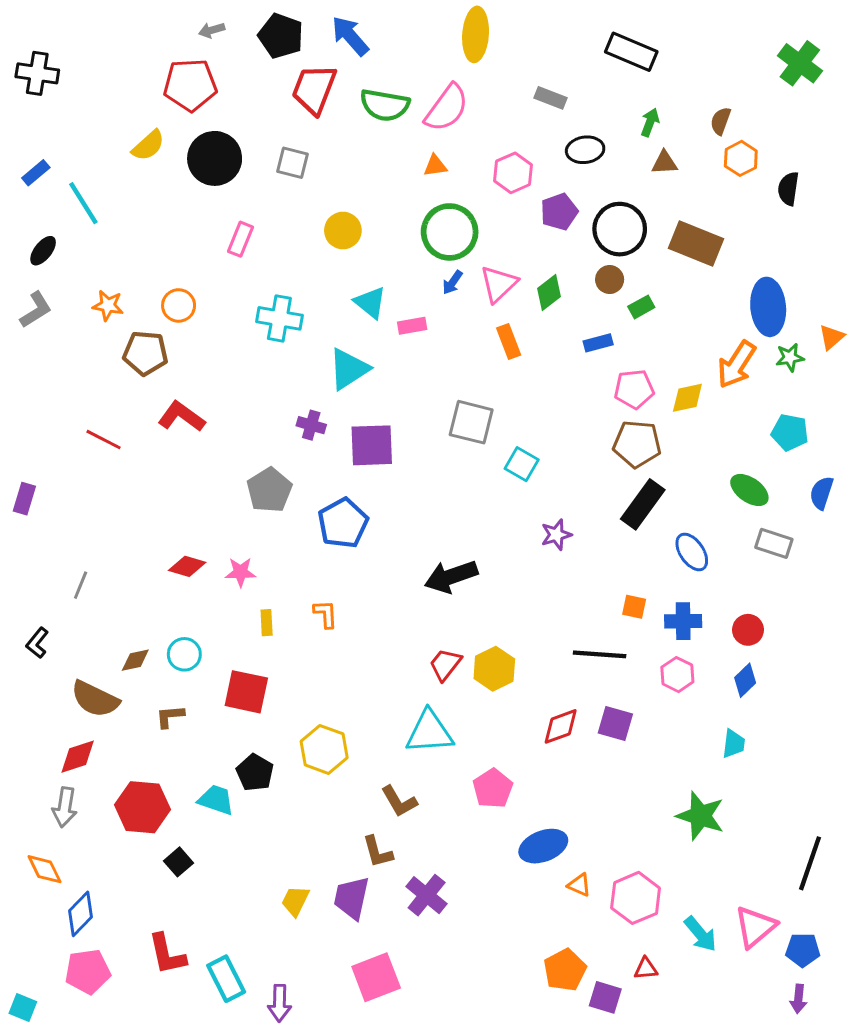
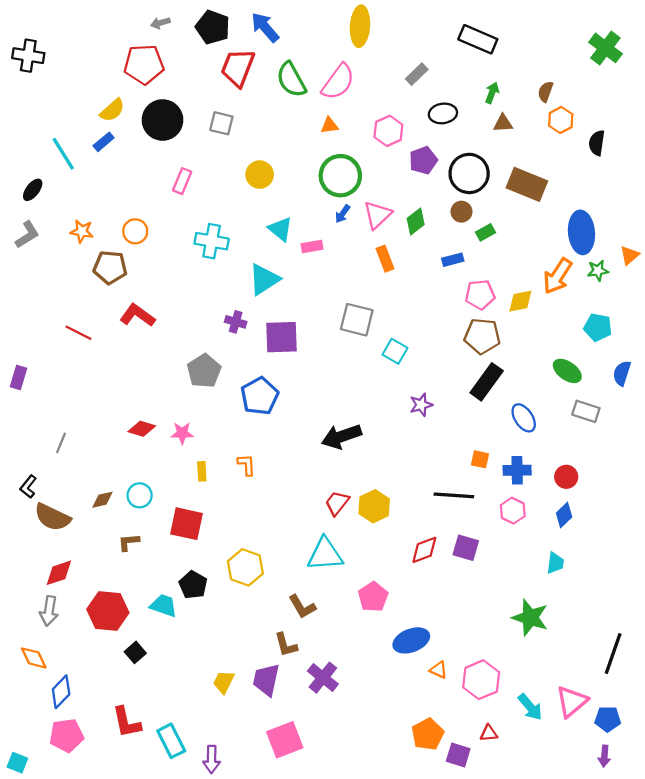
gray rectangle: (550, 98) -> (417, 74), turned -65
green semicircle: (385, 105) -> (291, 80), turned 51
blue rectangle: (36, 173) -> (104, 142), moved
brown semicircle: (95, 699) -> (52, 517), moved

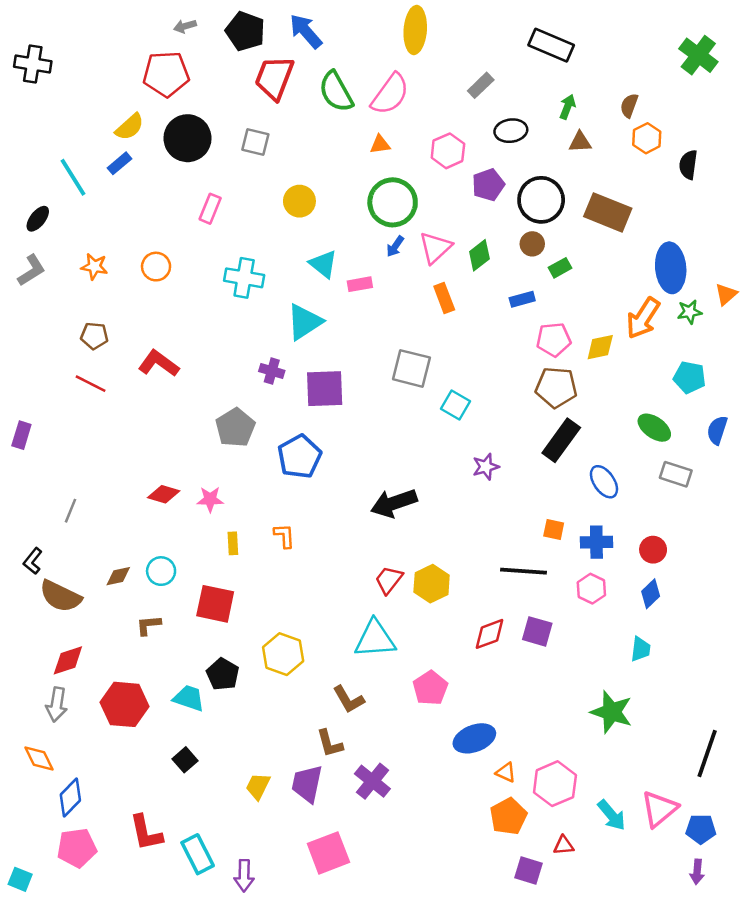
brown pentagon: (110, 267) -> (94, 336), moved, size x0.7
black square: (135, 652) -> (185, 760), moved
orange pentagon: (428, 734) -> (508, 816), moved

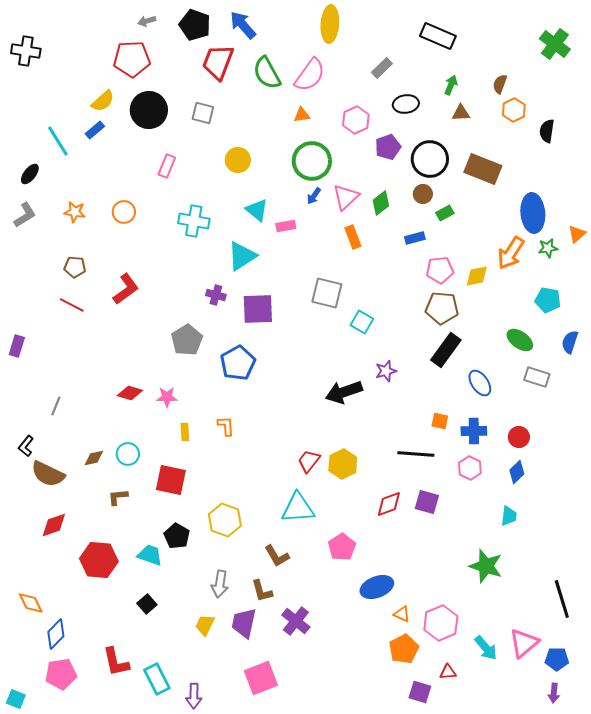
red L-shape: (159, 363) -> (126, 289), turned 108
black arrow: (394, 503) -> (344, 392), moved
gray arrow: (57, 704) -> (220, 584), moved
black line: (707, 754) -> (562, 599), turned -36

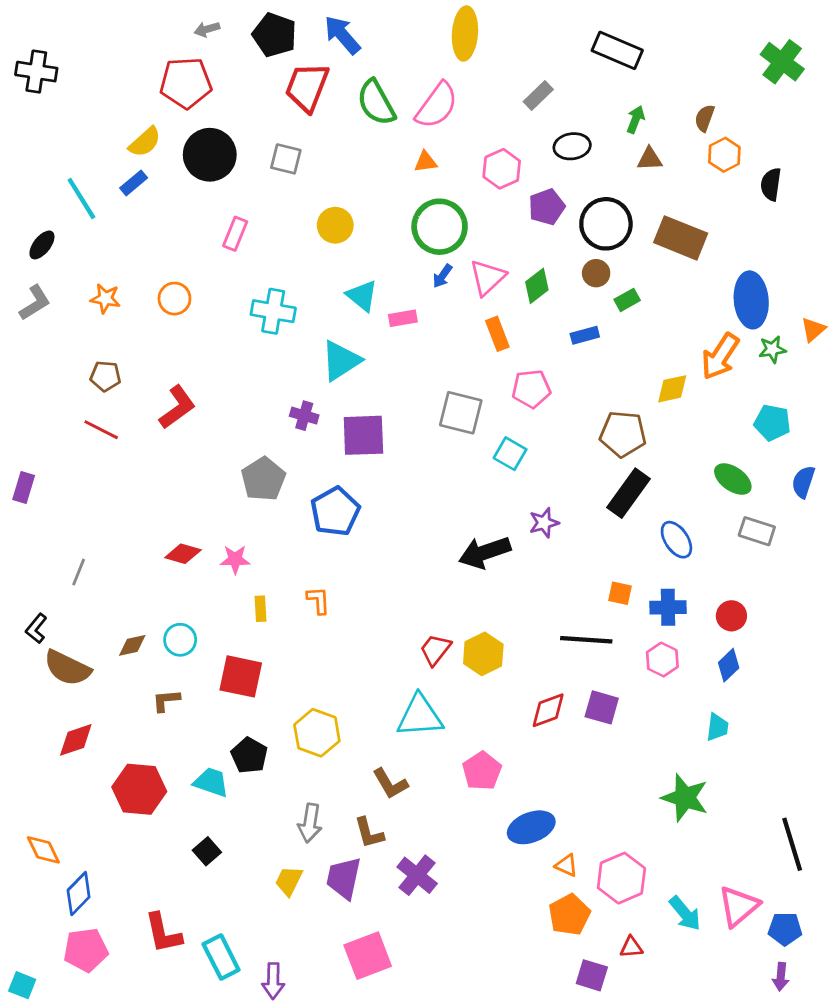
pink pentagon: (440, 270) -> (531, 389), moved

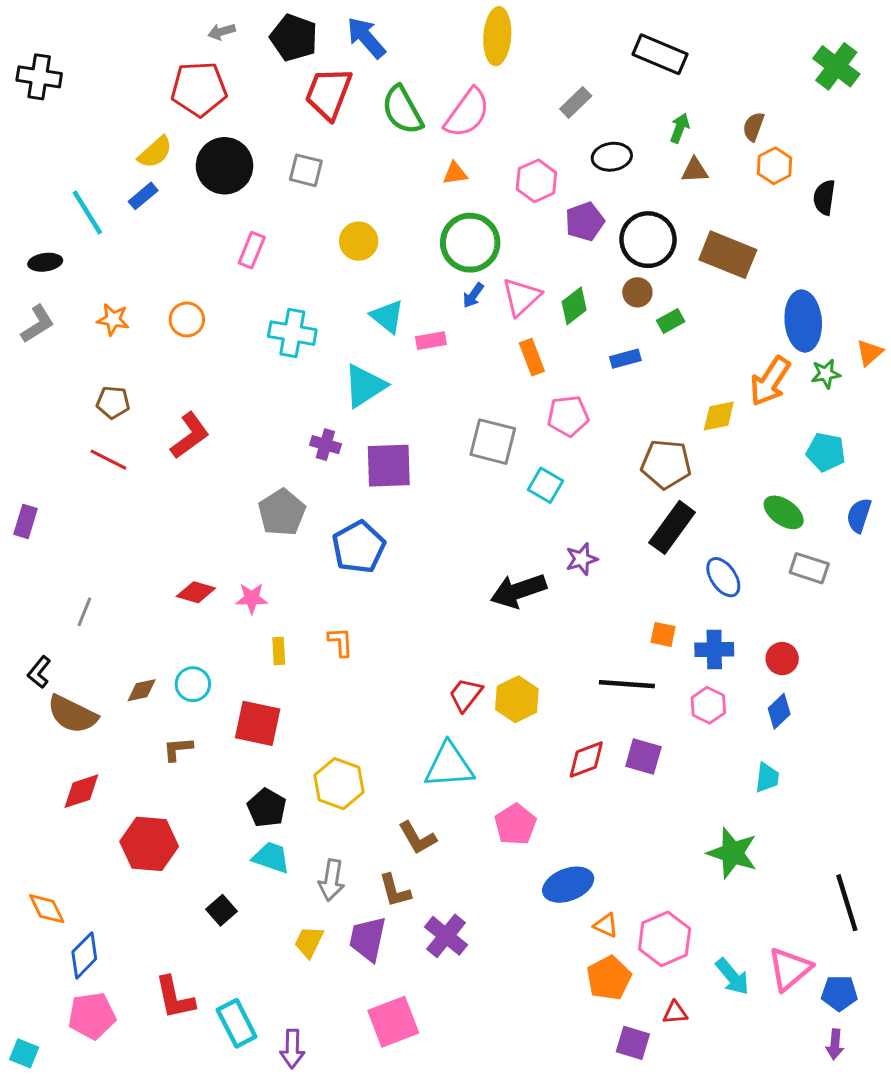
black ellipse: (42, 245) -> (45, 262), turned 44
cyan trapezoid: (211, 782) -> (271, 857), moved

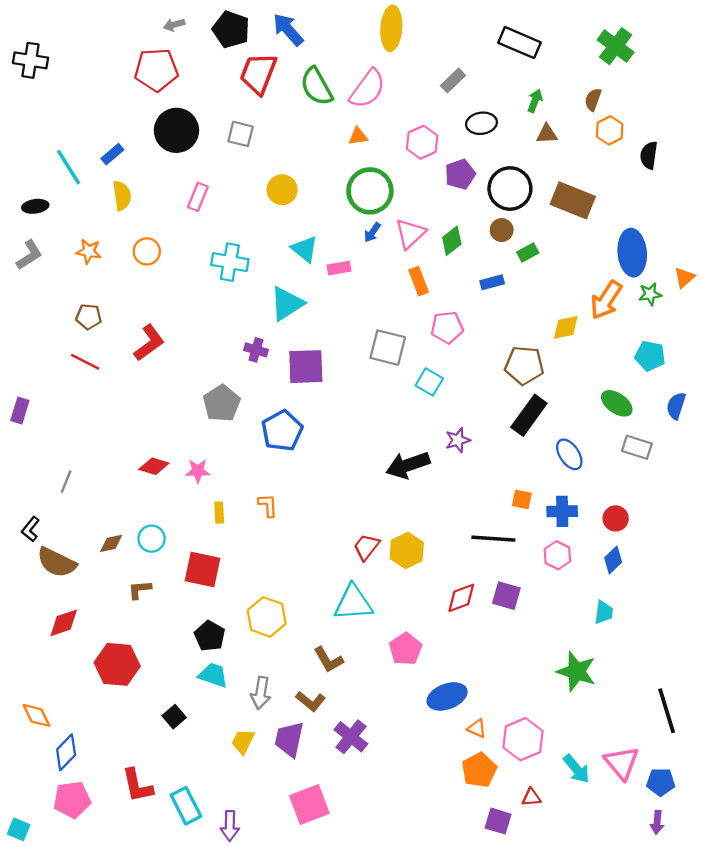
green cross: (836, 66) -> (616, 46), moved
yellow semicircle: (155, 152) -> (122, 196), moved, turned -56
brown L-shape: (395, 891) -> (311, 701), turned -36
pink triangle: (790, 969) -> (622, 763), turned -30

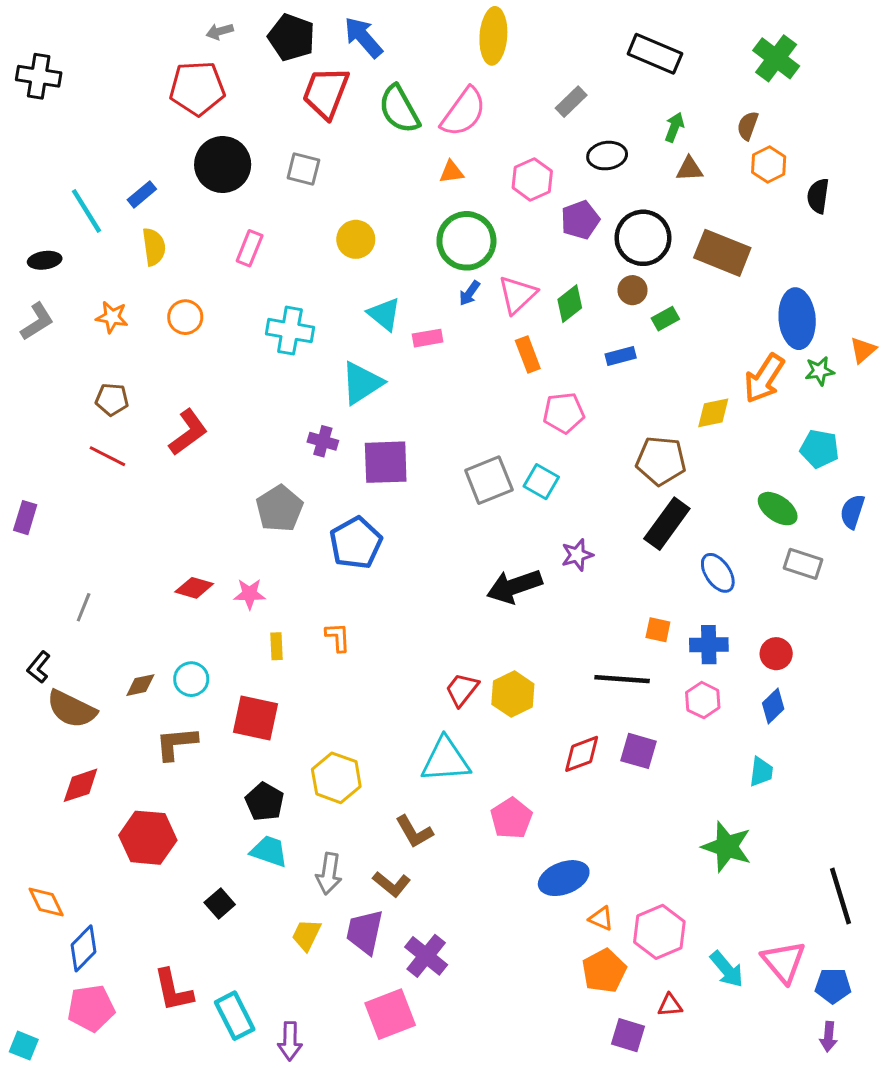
gray square: (388, 348) -> (489, 480), moved, turned -36
brown L-shape: (140, 590) -> (176, 743), size x1.4
purple cross: (351, 737) -> (426, 956), moved

